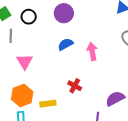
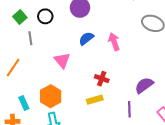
pink triangle: (25, 62) -> (62, 60), moved
yellow rectangle: (48, 104) -> (95, 100), moved

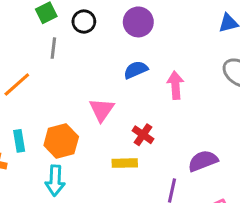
pink triangle: (62, 60) -> (102, 110), moved

